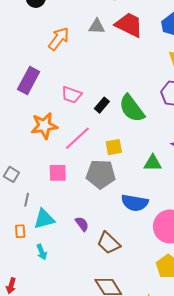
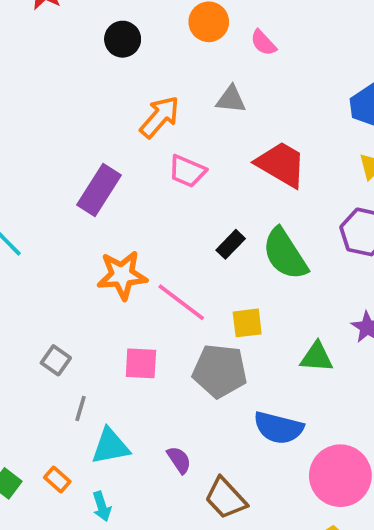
red trapezoid: (129, 25) -> (281, 164), moved
pink trapezoid: (72, 95) -> (187, 171), moved
pink line: (77, 138) -> (181, 302), turned 76
orange rectangle: (20, 231) -> (57, 480), moved, turned -48

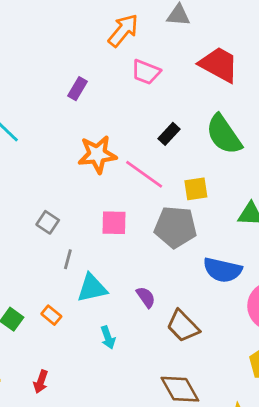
purple rectangle: (99, 190) -> (78, 89), size x0.6
black rectangle: (231, 244) -> (169, 134), moved
cyan arrow: (102, 506) -> (108, 338), moved

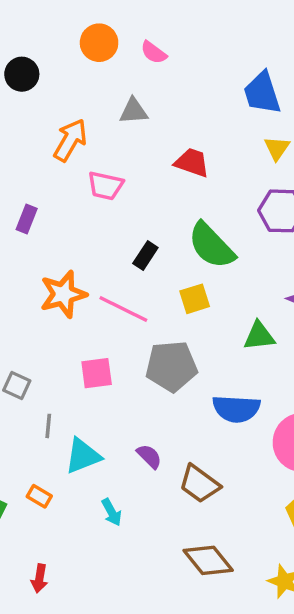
red trapezoid: (219, 65) -> (192, 163), size x0.7
yellow square: (196, 189) -> (195, 299), moved

